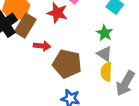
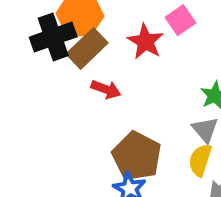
brown pentagon: (67, 64) -> (137, 156), moved

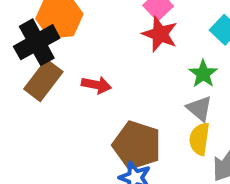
red star: (145, 42) -> (160, 34), moved
brown rectangle: (87, 48) -> (43, 80), moved

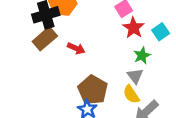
red star: (160, 34) -> (133, 28), moved
yellow semicircle: (199, 139) -> (131, 94), turned -54

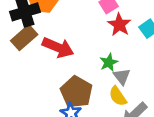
red arrow: (76, 48) -> (58, 48), size x1.6
green star: (142, 56) -> (109, 63), moved

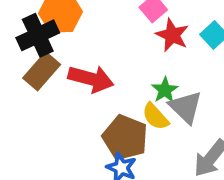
gray triangle: (122, 76) -> (186, 107), size x1.4
yellow semicircle: (118, 96) -> (155, 117), moved

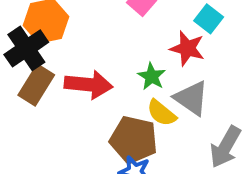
red star: (172, 35) -> (187, 48), moved
green star: (165, 90) -> (152, 76), moved

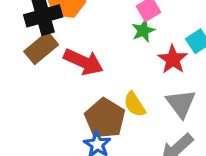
green star: (152, 76) -> (143, 31), moved
gray triangle: (191, 98) -> (181, 103), moved

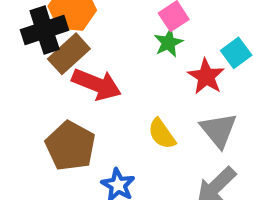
brown rectangle: (41, 48) -> (69, 54), moved
brown pentagon: (105, 118) -> (70, 146), moved

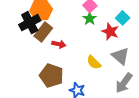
red arrow: (97, 84) -> (59, 44), size x0.6

